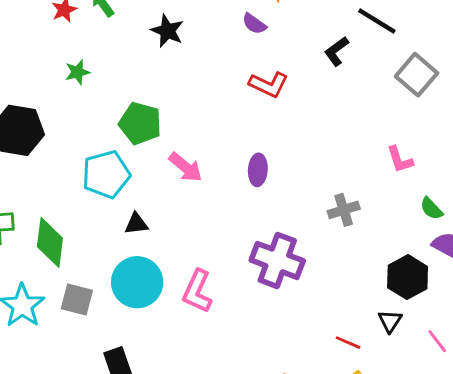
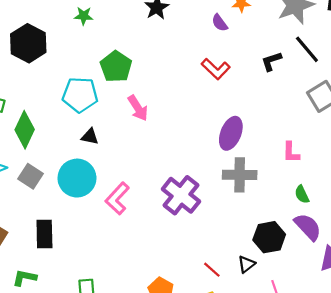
purple ellipse: (258, 170) -> (231, 133), moved, size x1.4
gray cross: (344, 210) -> (240, 175), size x1.4

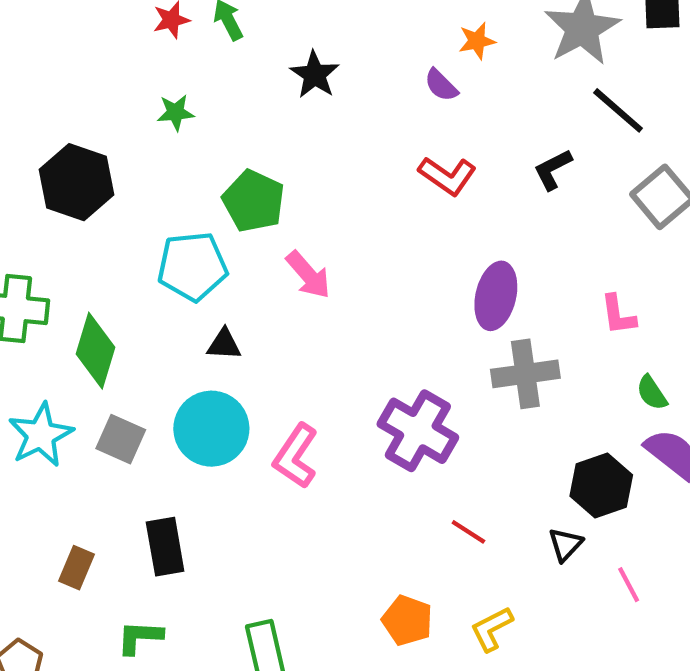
black L-shape: (271, 61) -> (553, 169), moved
red line: (212, 270) -> (468, 532), moved

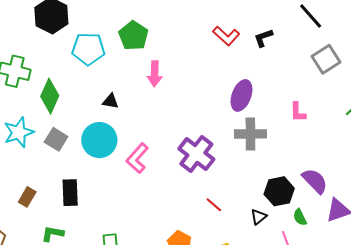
black L-shape: (553, 169) -> (263, 38), moved
cyan pentagon: (192, 266) -> (88, 49), moved
pink arrow: (308, 275) -> (155, 74), turned 35
green semicircle: (652, 393) -> (300, 217), moved

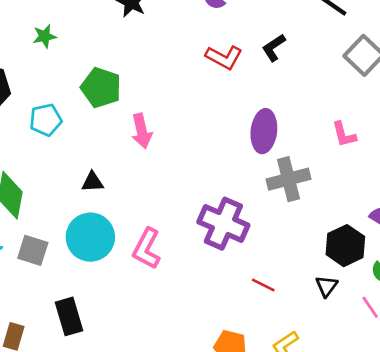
cyan pentagon: (88, 49) -> (46, 120), size x0.7

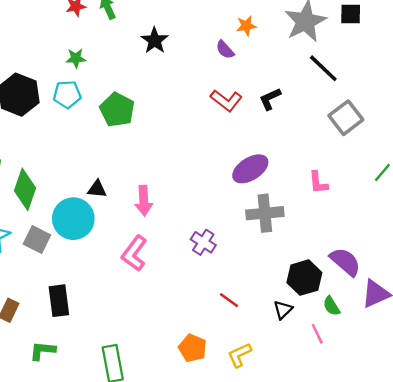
cyan pentagon: (46, 120) -> (67, 94), moved
pink arrow: (142, 131) -> (144, 201), moved
purple ellipse: (264, 131) -> (250, 169), turned 42
purple cross: (223, 224) -> (203, 242), size x0.6
cyan circle: (90, 237) -> (73, 219), moved

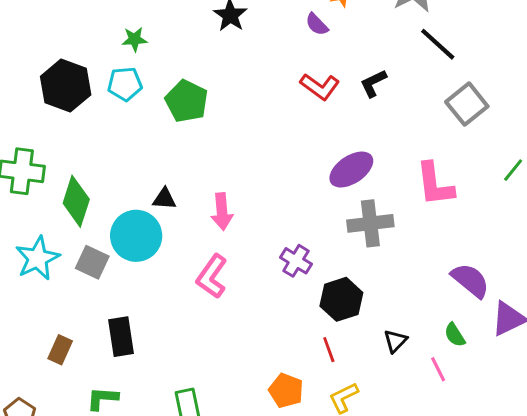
pink L-shape: (318, 183) -> (435, 184), size x1.6
black hexagon: (304, 278) -> (341, 299), moved
red line: (229, 300) -> (329, 350), moved, turned 36

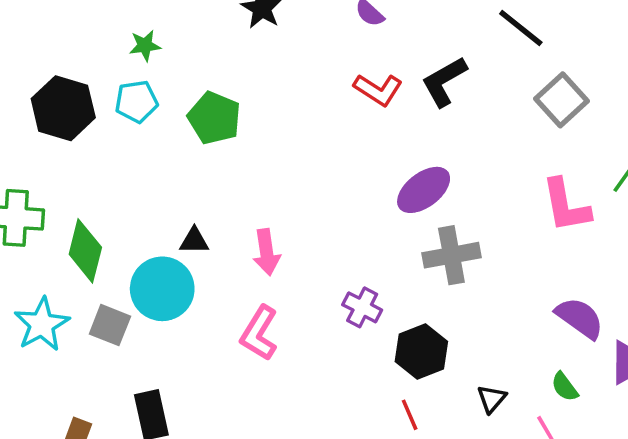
black L-shape: (373, 83) -> (444, 81), size x1.4
pink L-shape: (435, 184) -> (566, 206), moved

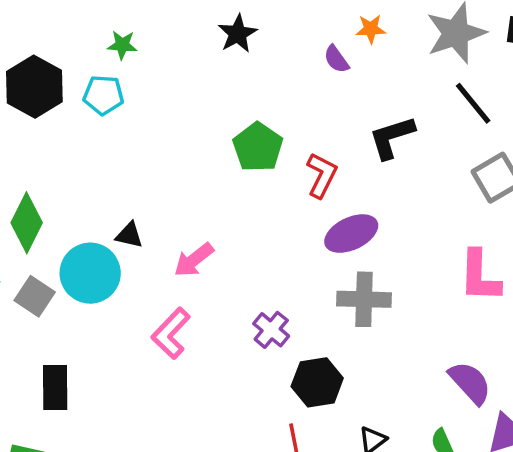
red L-shape: (378, 90) -> (322, 175), moved, turned -108
green pentagon: (214, 118) -> (258, 147), moved
pink arrow: (267, 252) -> (194, 260), turned 48

